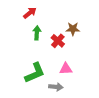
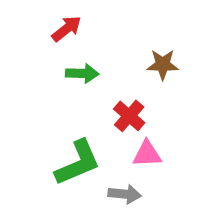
green arrow: (37, 33) -> (82, 73), turned 88
red cross: (58, 41) -> (129, 116), moved

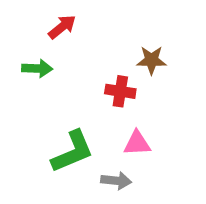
green arrow: (82, 73) -> (37, 68), moved
red cross: (129, 116) -> (120, 91), moved, turned -32

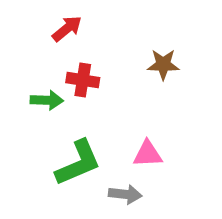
green arrow: (37, 68) -> (47, 100), moved
red cross: (120, 91) -> (83, 80), moved

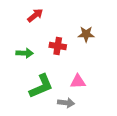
red cross: (83, 80) -> (58, 46), moved

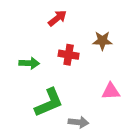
red arrow: (35, 15) -> (57, 18), moved
pink triangle: (78, 81) -> (111, 91), moved

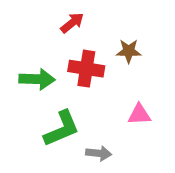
red cross: (69, 55) -> (86, 69), size x1.4
green arrow: (29, 63) -> (37, 79), size x1.4

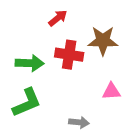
brown star: (129, 51) -> (103, 41), size x1.5
green L-shape: (62, 129) -> (27, 103), moved

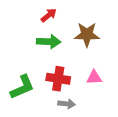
red cross: (69, 55) -> (58, 79), moved
green arrow: (30, 63) -> (49, 42), moved

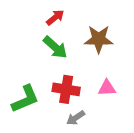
green arrow: (49, 42) -> (55, 47), turned 40
gray arrow: (67, 104) -> (76, 118), turned 140

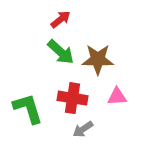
brown star: (99, 39) -> (98, 59), moved
green L-shape: (25, 99) -> (28, 108), turned -84

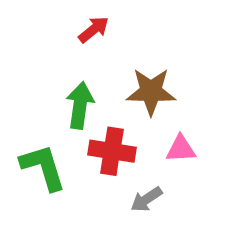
green arrow: (61, 52) -> (80, 105), moved, turned -124
gray arrow: (83, 129) -> (146, 199), moved

